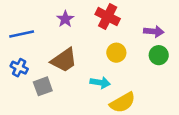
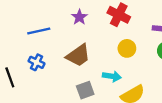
gray square: (43, 86) -> (85, 90), moved

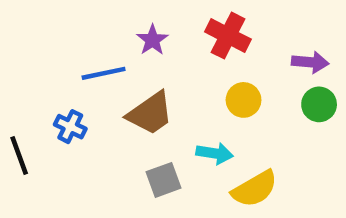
blue line: (39, 31) -> (104, 73), moved

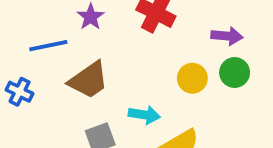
yellow circle: (244, 100) -> (192, 78), moved

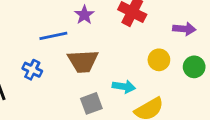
green circle: (235, 73) -> (194, 67), moved
brown trapezoid: (89, 80) -> (83, 61), turned 32

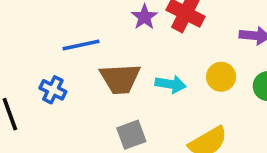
purple star: (84, 15) -> (144, 17), moved
cyan arrow: (124, 87) -> (171, 84), moved

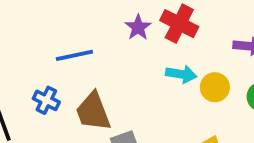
brown trapezoid: (120, 79) -> (93, 112), moved, turned 72
cyan arrow: (171, 84) -> (181, 74), moved

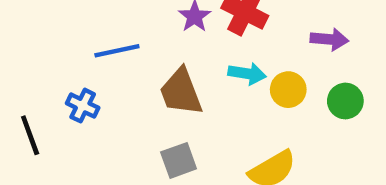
brown trapezoid: (93, 112) -> (181, 92), moved

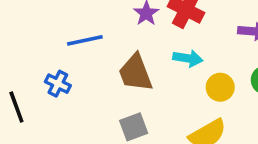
yellow circle: (288, 90) -> (220, 87), moved

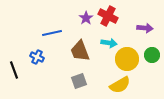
yellow circle: (220, 87) -> (127, 59), size x1.5

